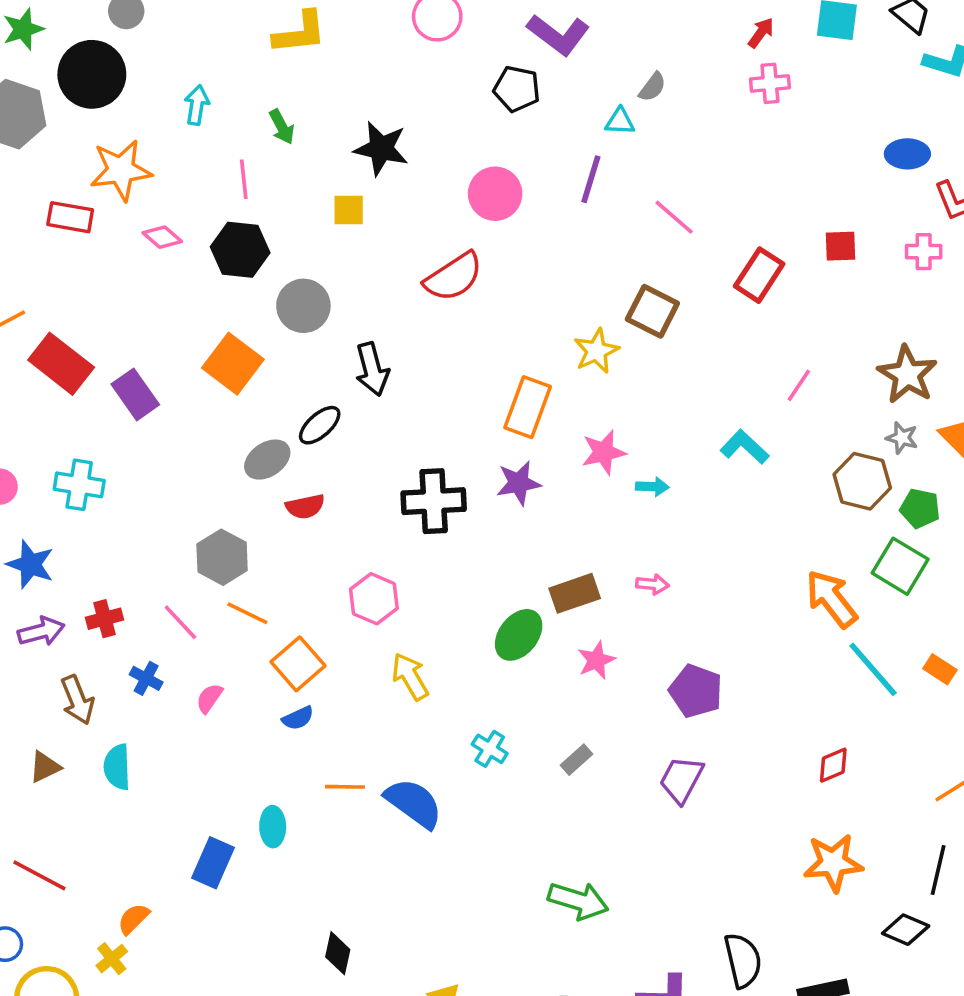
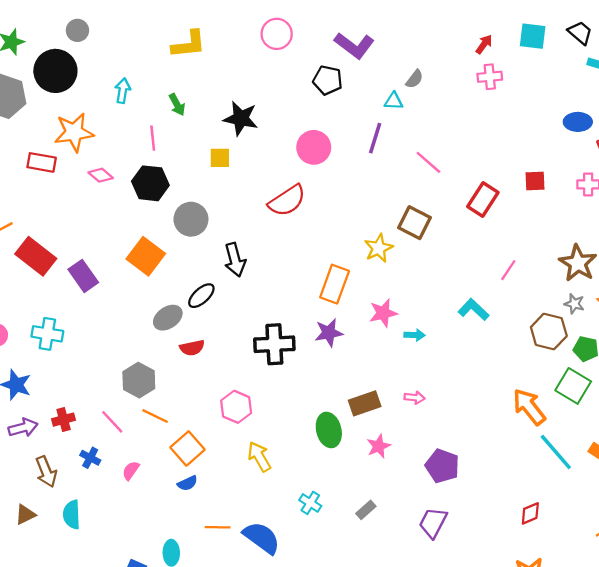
green ellipse: (519, 635) -> (329, 430), turned -52

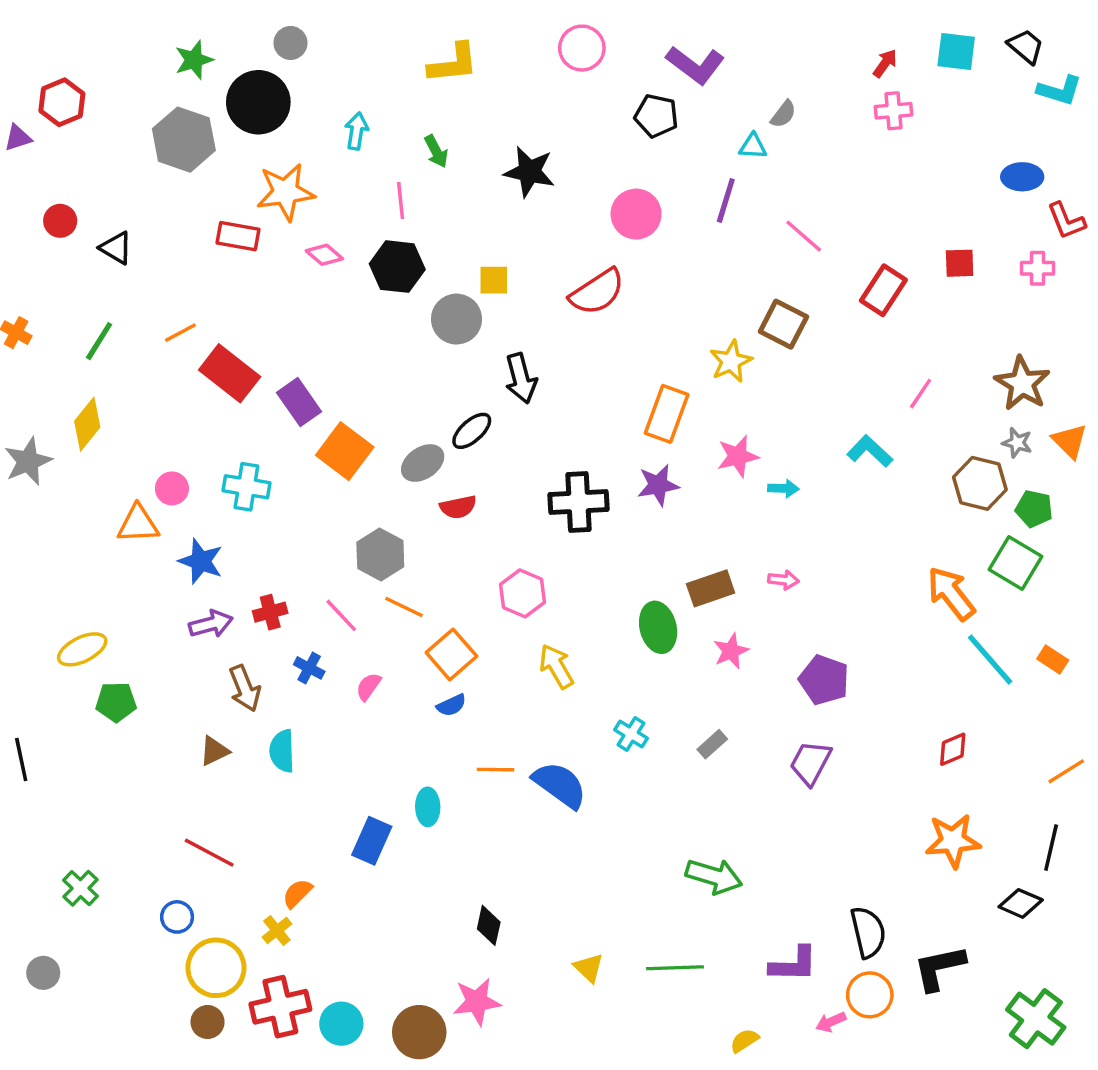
yellow square: (220, 158) -> (494, 280), moved
orange square: (146, 256) -> (345, 451), moved

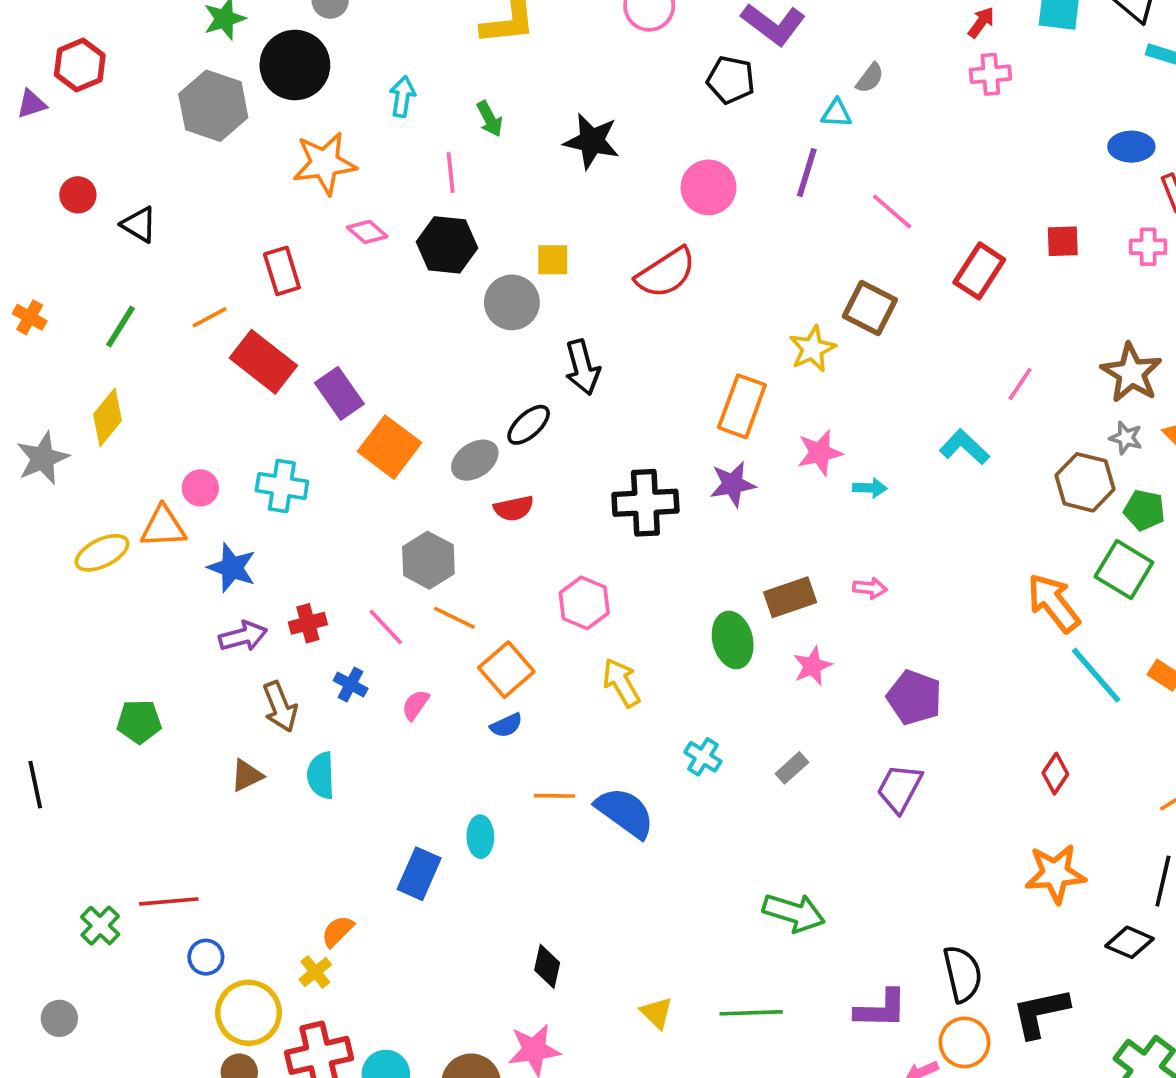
red rectangle: (238, 236) -> (282, 271), moved, turned 63
yellow ellipse: (82, 649) -> (102, 553), moved
red diamond: (953, 749) -> (1055, 774), turned -33
red line: (209, 853) -> (169, 901), moved, turned -33

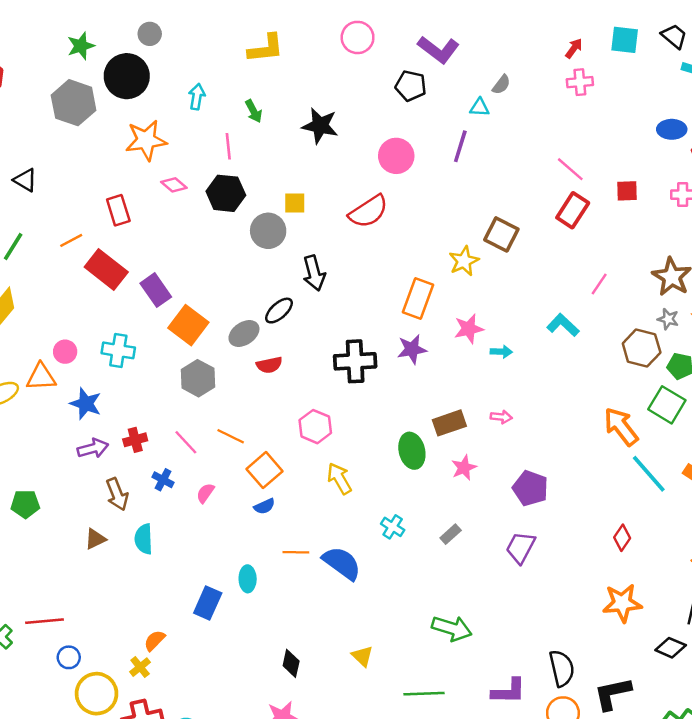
pink line: (892, 212) -> (570, 169), moved
gray hexagon: (428, 560) -> (198, 378), moved
yellow triangle: (657, 1013) -> (362, 656), moved

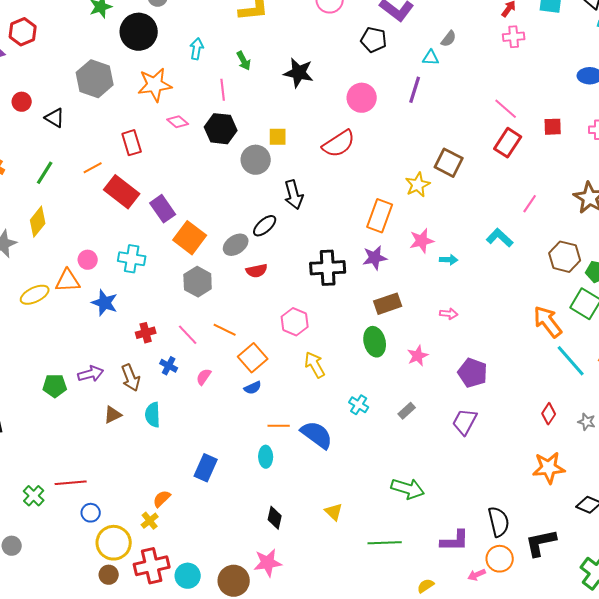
gray hexagon: (74, 103) -> (95, 79), moved
gray star: (668, 319) -> (587, 422), moved
brown rectangle: (449, 423) -> (388, 304), moved
purple arrow: (93, 448) -> (91, 374), moved
cyan ellipse: (248, 579) -> (266, 457), moved

